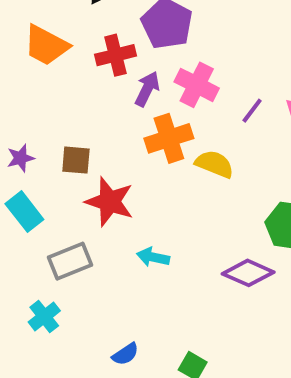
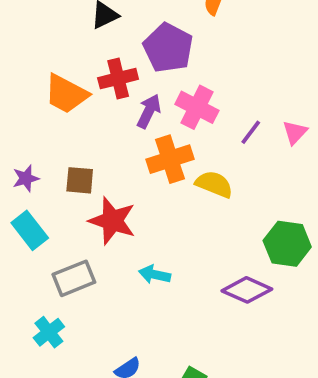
orange trapezoid: (46, 45) -> (66, 94), moved

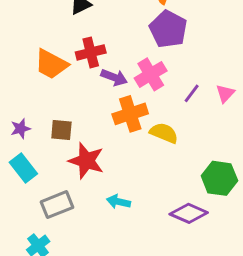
purple pentagon: (168, 48) -> (168, 29), moved
pink cross: (197, 107) -> (151, 74), turned 32
purple arrow: (149, 111) -> (114, 77), turned 85

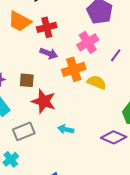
orange trapezoid: (51, 64) -> (20, 21), moved
purple arrow: (114, 77) -> (49, 53), moved

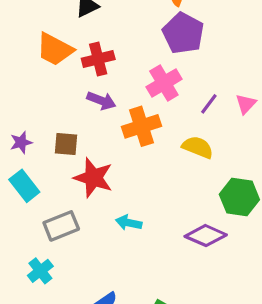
yellow semicircle: (97, 82) -> (198, 147), moved

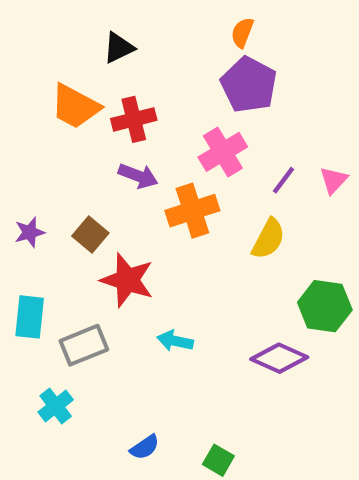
brown square: (66, 144) -> (90, 234), turned 35
yellow semicircle: (198, 147) -> (268, 239), turned 96
cyan rectangle: (24, 186) -> (30, 317), moved, turned 44

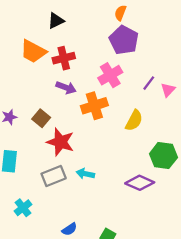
purple line: (284, 180) -> (149, 83), moved
gray rectangle: (84, 345) -> (54, 176), moved

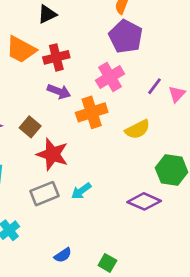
yellow semicircle: (134, 120) -> (137, 129), turned 35
cyan arrow: (85, 174) -> (81, 191), turned -48

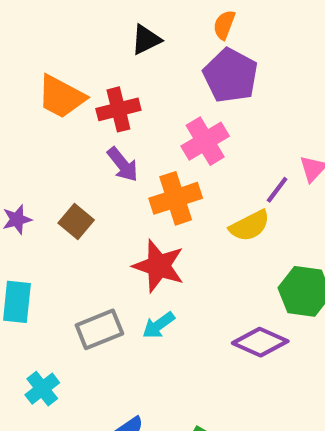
black triangle: (47, 14) -> (146, 40), moved
purple line: (155, 86) -> (277, 190), moved
purple arrow: (59, 91) -> (123, 164), turned 30
red star: (52, 154) -> (159, 266), moved

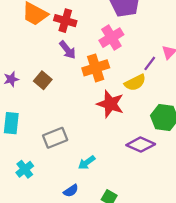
red cross: (118, 109) -> (65, 21), turned 30
red star: (159, 266) -> (110, 104), moved
cyan arrow: (159, 325) -> (87, 163), moved

